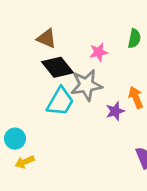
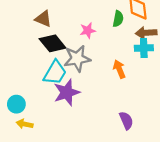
purple star: (115, 111) -> (67, 92), moved, size x1.6
yellow arrow: (25, 162) -> (25, 124), turned 35

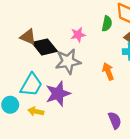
brown triangle: (43, 19) -> (28, 37), moved
cyan trapezoid: (55, 73) -> (31, 85), moved
yellow arrow: (25, 124) -> (36, 111), moved

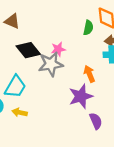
pink star: (78, 35) -> (58, 49), moved
brown triangle: (28, 37) -> (12, 21), moved
purple star: (58, 94) -> (81, 96), moved

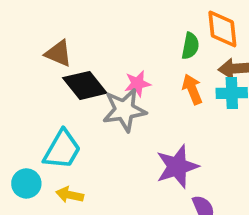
brown triangle: (12, 21) -> (58, 53), moved
orange arrow: (89, 74) -> (192, 89), moved

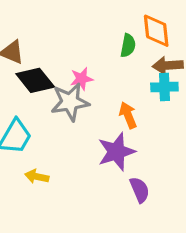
orange arrow: (192, 89) -> (128, 115), moved
yellow arrow: (70, 195) -> (37, 177), moved

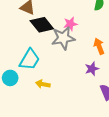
purple star: (116, 152) -> (92, 69), size x0.6

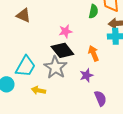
black diamond: (42, 25) -> (62, 50), moved
gray star: (63, 38) -> (55, 67), moved, turned -30

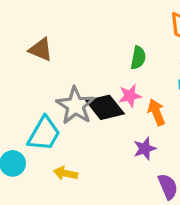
green semicircle: (93, 11) -> (138, 58), moved
pink star: (65, 31) -> (130, 96), moved
gray star: (55, 67) -> (75, 106), moved

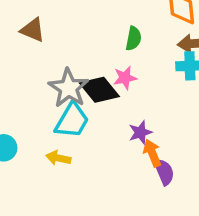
orange arrow: (156, 112) -> (152, 153), moved
cyan trapezoid: (44, 134) -> (72, 120), moved

